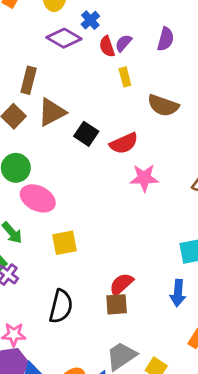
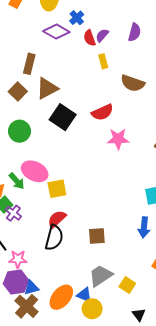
black square: (86, 134) -> (63, 117), moved, size x1.4
pink ellipse: (38, 198) -> (35, 171), moved
red semicircle: (121, 284) -> (57, 219), moved

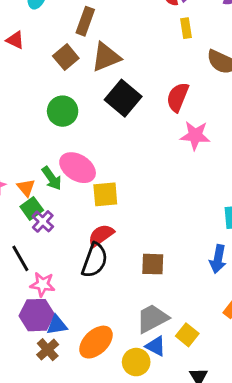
red semicircle: (102, 112) -> (178, 97), turned 130
blue triangle: (84, 295) -> (156, 346), moved
brown cross: (27, 306) -> (48, 350), size x0.7

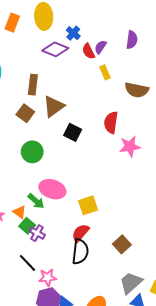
black square: (123, 98) -> (73, 132), size x0.7
yellow square: (105, 194) -> (88, 205), moved
brown square: (153, 264) -> (122, 244), turned -30

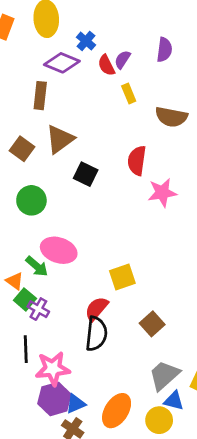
brown rectangle: (33, 85) -> (40, 96), moved
yellow square: (88, 205) -> (122, 277), moved
black line: (28, 263) -> (26, 349), turned 42
pink star: (48, 277) -> (53, 369), size x1.4

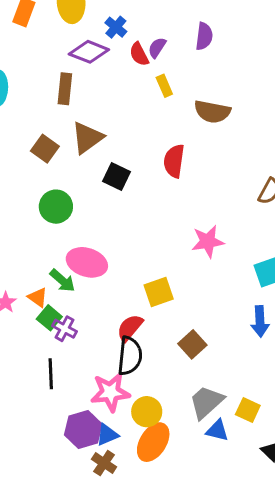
pink star: (162, 193) -> (208, 241), moved
pink star: (53, 369) -> (110, 392), moved
yellow circle: (159, 420) -> (147, 412), moved

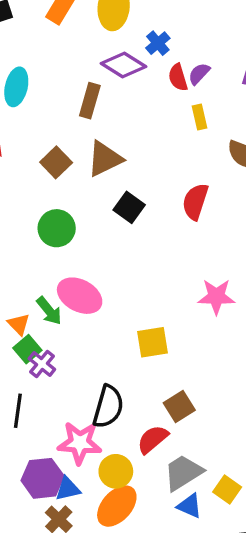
red semicircle: (130, 328) -> (153, 439), moved

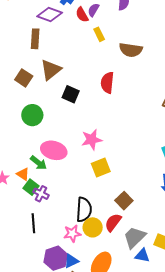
pink star: (216, 297) -> (92, 140), moved
pink star: (80, 443) -> (72, 234), size x0.7
yellow circle: (116, 471) -> (93, 227), moved

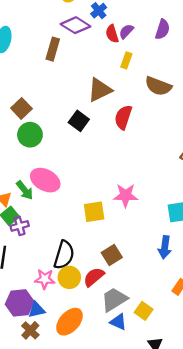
yellow rectangle: (99, 34) -> (126, 60), turned 32
brown triangle: (51, 70) -> (100, 90), moved
brown square: (24, 78) -> (21, 108), moved
pink star: (92, 140) -> (126, 195), moved
purple cross: (41, 194) -> (20, 226), turned 35

